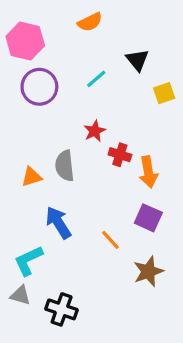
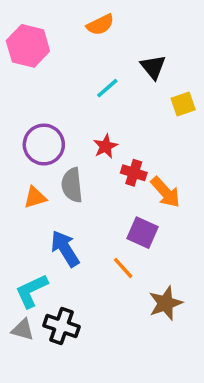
purple circle: (39, 87) -> (44, 145), moved
orange arrow: (148, 172) -> (165, 192), turned -32
purple square: (148, 218) -> (143, 233), moved
black cross: (62, 309) -> (61, 326), moved

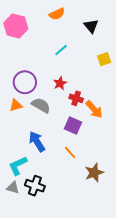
black triangle: (153, 67) -> (91, 26), moved
gray semicircle: (72, 185) -> (41, 105), turned 126
orange triangle: (35, 197) -> (16, 105), moved
purple square: (143, 233) -> (73, 125), moved

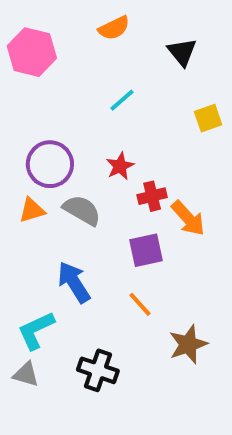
red cross: (76, 98) -> (152, 196), turned -32
purple square: (73, 125) -> (146, 250), turned -36
black cross: (35, 186) -> (98, 370), moved

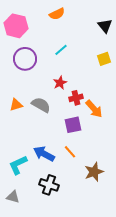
black triangle: (182, 52) -> (105, 26), moved
purple circle: (50, 164) -> (25, 59), moved
blue arrow: (74, 282) -> (44, 154), moved, turned -30
gray triangle: (26, 374) -> (13, 197), moved

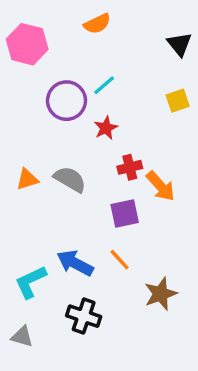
purple circle: (25, 59) -> (67, 101), moved
red star: (60, 83) -> (106, 128), moved

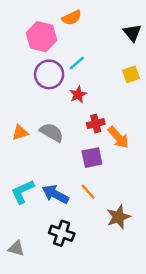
pink hexagon: (27, 44) -> (41, 37), moved
cyan L-shape: (31, 282) -> (23, 192), moved

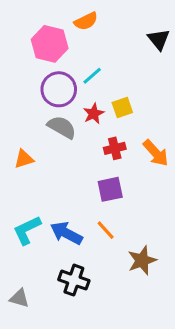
yellow square: (131, 74) -> (122, 107), moved
gray semicircle: (52, 132) -> (62, 127), moved
orange arrow: (118, 137) -> (156, 153), moved

